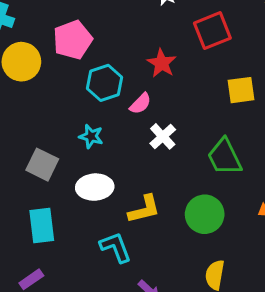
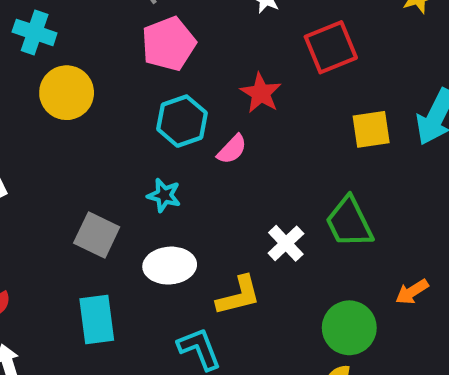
pink pentagon: (73, 40) -> (169, 44), moved
white cross: (163, 136) -> (286, 243), moved
green circle: (205, 214) -> (349, 328), moved

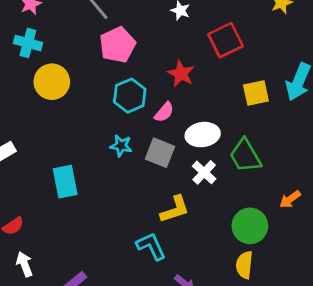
gray square: (97, 235) -> (160, 153), moved
white ellipse: (170, 266) -> (203, 135), moved
cyan rectangle: (97, 319) -> (65, 182), moved

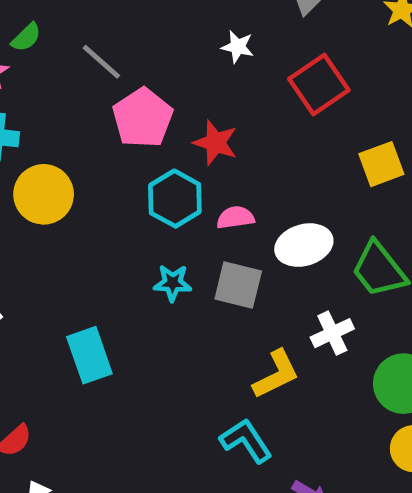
red star: (181, 74) -> (215, 143), moved
pink semicircle: (164, 112) -> (235, 218), turned -130
white cross: (204, 172) -> (332, 333), moved, turned 30

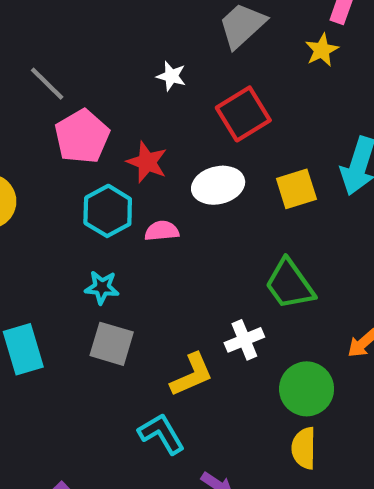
white ellipse: (304, 245) -> (218, 185), moved
gray square: (238, 285) -> (112, 344), moved

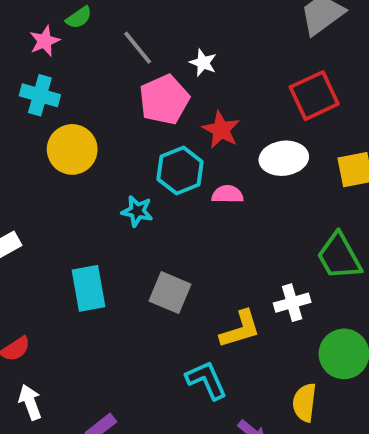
white star: (171, 76) -> (203, 63), moved
cyan star: (102, 287) -> (137, 211), moved
yellow semicircle: (304, 448) -> (305, 403), moved

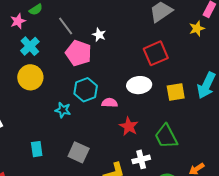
cyan cross: (40, 95) -> (30, 46), moved, turned 30
pink pentagon: (164, 100) -> (78, 53), turned -30
red star: (221, 130) -> (129, 126), moved
cyan rectangle: (88, 288) -> (37, 149), size x0.7

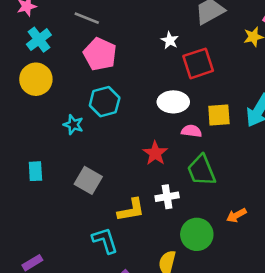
gray line: (66, 26) -> (87, 18), turned -36
white star: (99, 35) -> (170, 40), moved
pink semicircle: (110, 103) -> (192, 131), moved

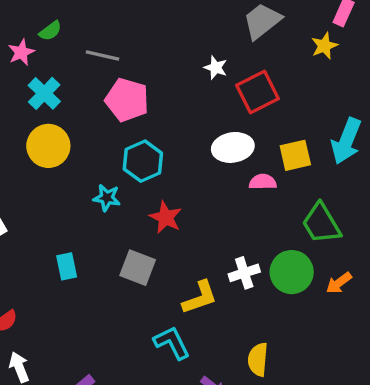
red star: (155, 153) -> (166, 217), moved
green trapezoid: (201, 170) -> (321, 223), moved
green circle: (197, 234) -> (292, 272), moved

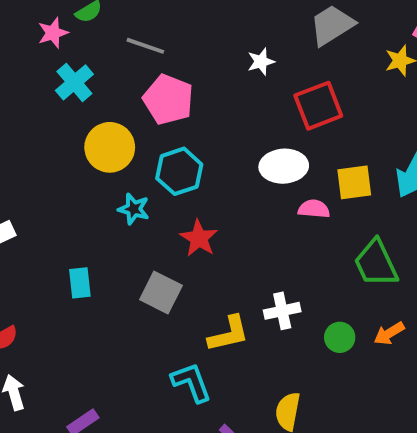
white star: (216, 68) -> (261, 62), moved, turned 30
yellow circle: (48, 146) -> (110, 147), moved
green circle: (292, 272) -> (340, 337), moved, size x0.6

